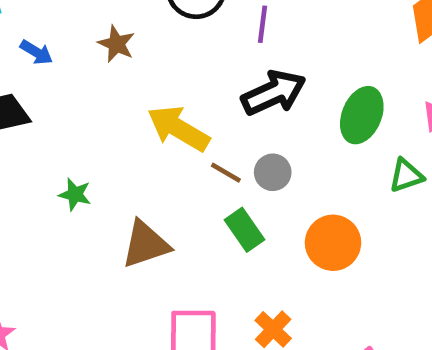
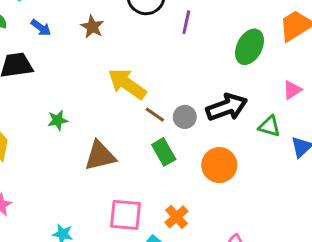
black arrow: (274, 93) -> (227, 107), moved
green ellipse: (362, 115) -> (250, 47), moved
green triangle: (406, 176) -> (269, 126), turned 30
green star: (75, 194) -> (58, 120), turned -30

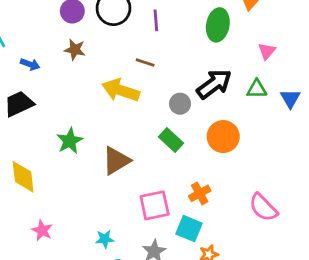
brown line: (155, 115) -> (145, 62), moved
green star: (58, 120) -> (70, 141), size x1.4
orange cross: (176, 217) -> (200, 193), turned 30

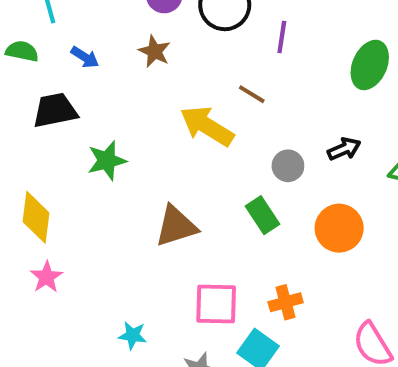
black arrow: (214, 84) -> (344, 149), size x0.6
green star: (70, 141) -> (107, 161), moved
pink star: (42, 230) -> (47, 277), moved

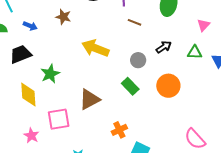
brown line: (252, 94) -> (135, 22), moved
yellow diamond: (36, 217) -> (28, 95), moved
orange cross: (286, 302) -> (119, 130), moved
pink square: (216, 304) -> (59, 119), moved

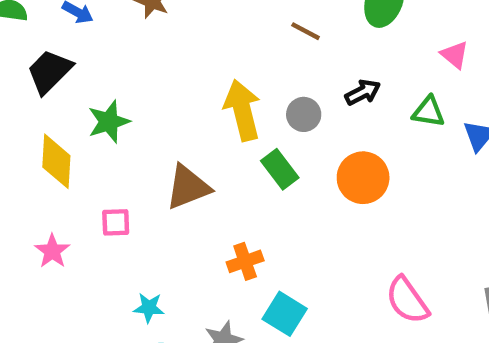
pink triangle: (203, 25) -> (455, 55), turned -40
yellow arrow: (95, 48) -> (242, 110), moved, turned 48
black trapezoid: (21, 54) -> (49, 72), turned -30
pink square: (59, 119) -> (116, 222), size x0.6

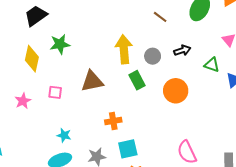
cyan square: (285, 314) -> (128, 149), turned 36

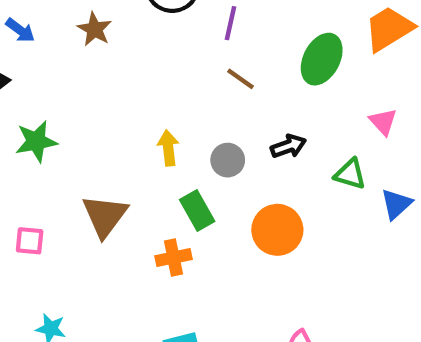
yellow arrow: (124, 49) -> (168, 148), size x0.6
brown triangle: (92, 81) -> (105, 216), turned -40
orange cross: (113, 121) -> (173, 258), moved

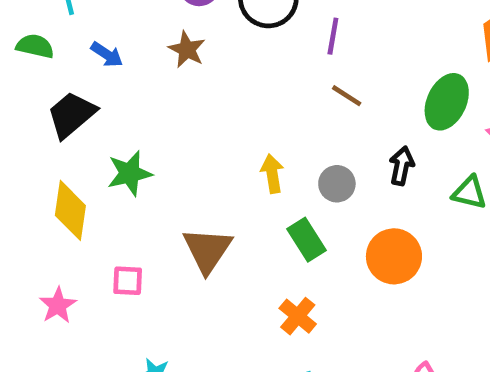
green ellipse: (322, 59) -> (447, 102), moved
black arrow: (288, 146) -> (402, 166), turned -56
orange cross: (173, 258) -> (298, 316), moved, turned -36

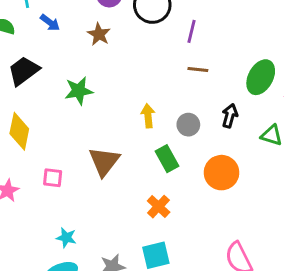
blue arrow: (107, 55) -> (50, 23), moved
brown line: (347, 96) -> (198, 69), turned -30
green star: (130, 173) -> (79, 91), moved

